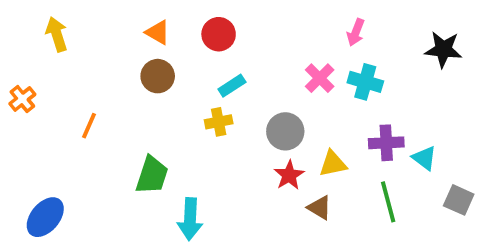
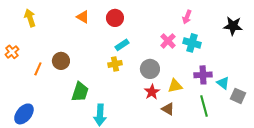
brown circle: (158, 76) -> (61, 61), moved
orange line: (89, 126) -> (38, 69), moved
gray square: (459, 200) -> (238, 96), moved

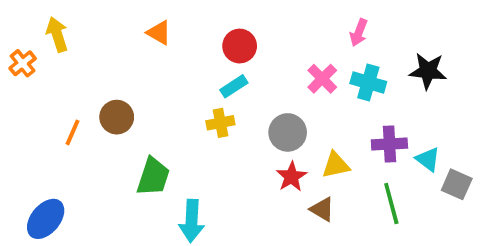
red circle: (115, 18) -> (240, 46), moved
black star: (233, 26) -> (428, 71), moved
orange cross: (12, 52) -> (23, 63), moved

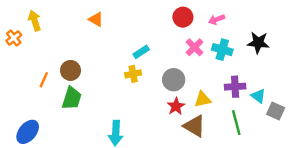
pink arrow: (359, 33) -> (217, 19), turned 49
red circle: (240, 46) -> (183, 17), moved
green trapezoid: (153, 177) -> (72, 98), moved
brown triangle: (322, 209) -> (194, 126), size x1.5

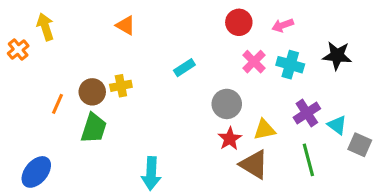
yellow cross: (133, 74) -> (121, 86), moved
purple cross: (235, 87) -> (307, 113), turned -30

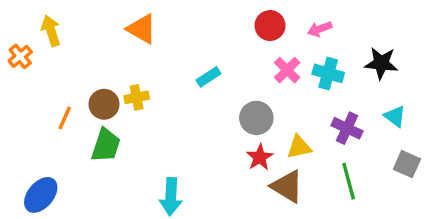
orange triangle: (125, 25) -> (142, 29), size x1.4
purple cross: (307, 113) -> (347, 128), turned -32
cyan triangle: (337, 125) -> (395, 116), moved

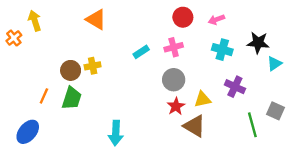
pink cross: (287, 70) -> (174, 47), moved, turned 30
cyan triangle: (395, 116) -> (274, 63), moved, turned 49
orange line: (65, 118) -> (44, 96), moved
green line: (349, 181) -> (252, 125), moved

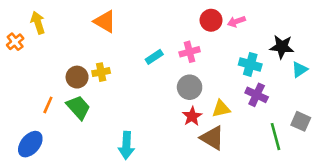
red circle: (183, 17) -> (211, 20), moved
cyan cross: (222, 50) -> (250, 64), moved
green trapezoid: (72, 98) -> (78, 107), turned -60

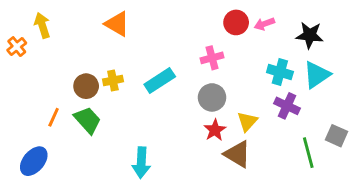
black star: (282, 47) -> (310, 35), moved
cyan rectangle: (154, 57) -> (160, 80), moved, size x1.5
cyan triangle: (300, 70) -> (317, 75), moved, size x1.5
yellow triangle: (221, 109) -> (247, 122), turned -36

